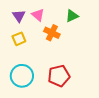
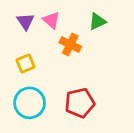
yellow square: (19, 39) -> (25, 64), moved

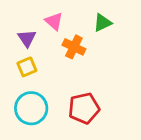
purple triangle: (25, 21) -> (27, 38), moved

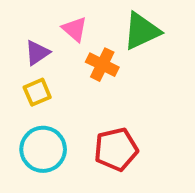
green triangle: (102, 23) -> (142, 31), size x1.5
purple triangle: (27, 38) -> (37, 53), turned 30

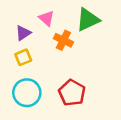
red pentagon: (116, 149) -> (72, 93), turned -30

